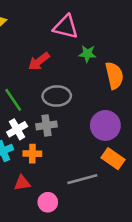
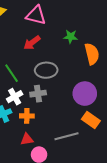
pink triangle: (66, 27) -> (36, 15), moved
red triangle: (22, 183) -> (27, 139), moved

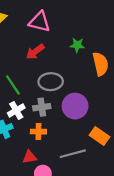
purple circle: (85, 94) -> (75, 106), moved
orange cross: (27, 116) -> (38, 132), moved

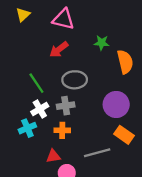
purple circle: (75, 106) -> (116, 104), moved

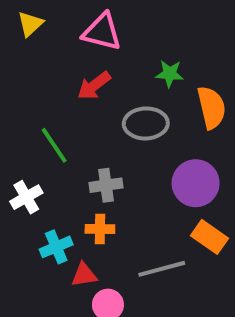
gray ellipse: (75, 80) -> (146, 123), moved
white cross: (40, 109) -> (26, 197), moved
cyan cross: (27, 128) -> (56, 247), moved

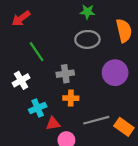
green star: (170, 74) -> (87, 12), moved
red arrow: (94, 86) -> (21, 18), moved
orange cross: (100, 229) -> (71, 98), moved
orange rectangle: (210, 237) -> (124, 127), moved

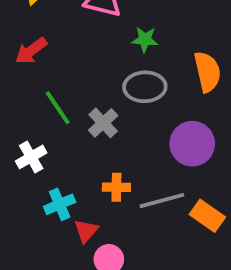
gray cross: (65, 74) -> (103, 123), moved, turned -35
gray line: (96, 120) -> (162, 201), moved
red triangle: (53, 124) -> (86, 231), turned -40
orange rectangle: (124, 127) -> (207, 216), moved

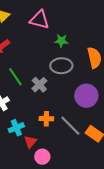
gray line: (162, 201) -> (70, 126), turned 60

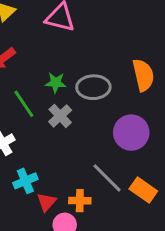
green star: (61, 41) -> (56, 83), moved
orange cross: (46, 119) -> (80, 201), moved

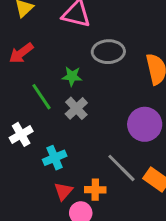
gray ellipse: (93, 87) -> (108, 52), moved
cyan cross: (25, 181) -> (55, 158), moved

